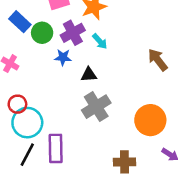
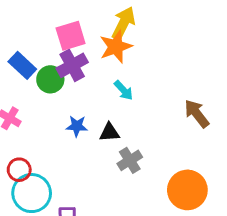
purple cross: (73, 33) -> (72, 65), moved
blue star: (63, 57) -> (77, 126), moved
gray cross: (96, 107) -> (130, 160), moved, size x0.7

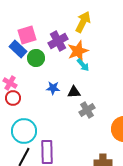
pink square: (71, 36) -> (27, 35), moved
orange star: (116, 47) -> (78, 51), moved
purple cross: (72, 65) -> (58, 41), moved
red circle: (19, 170) -> (13, 98), moved

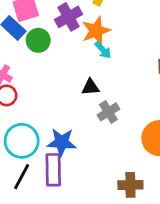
blue star: (53, 88) -> (62, 142), moved, size x1.5

